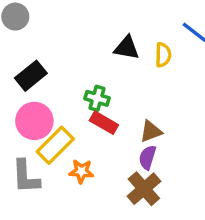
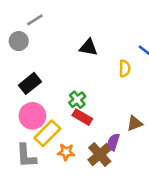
black triangle: (127, 48) -> (88, 47), moved
green cross: (97, 98) -> (77, 100), turned 35
brown triangle: (151, 131) -> (135, 123), moved
brown cross: (144, 189) -> (100, 154), moved

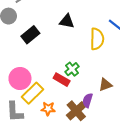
yellow semicircle: (125, 68) -> (97, 39), size x1.5
black rectangle: (30, 83) -> (30, 35), moved
green cross: (77, 100) -> (72, 69), moved

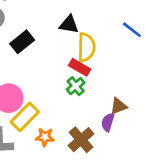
yellow semicircle: (97, 39) -> (86, 47), moved
red rectangle: (62, 80) -> (80, 67), moved
purple semicircle: (88, 100) -> (108, 122), moved

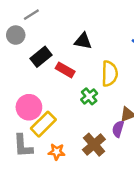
yellow semicircle: (86, 47) -> (110, 74), moved
red rectangle: (80, 67) -> (65, 70), moved
orange star: (45, 137) -> (57, 152), moved

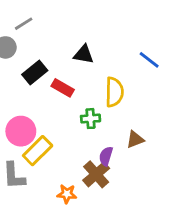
green cross: (89, 96) -> (91, 119), turned 35
purple semicircle: (118, 129) -> (106, 156), moved
orange star: (57, 152) -> (67, 194), moved

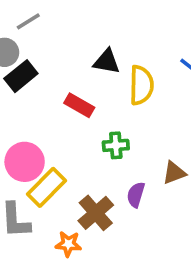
black rectangle: (35, 73) -> (21, 76), moved
yellow semicircle: (114, 92) -> (141, 85), moved
brown cross: (96, 174) -> (96, 213), moved
orange star: (67, 194) -> (68, 244), moved

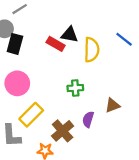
black rectangle: (21, 76) -> (15, 44), turned -36
red rectangle: (79, 105) -> (56, 44), moved
pink circle: (25, 162) -> (17, 83), moved

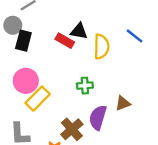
yellow rectangle: (31, 115) -> (38, 99), moved
purple semicircle: (88, 119) -> (98, 117), size x1.5

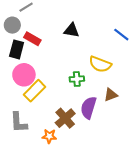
black rectangle: (23, 41) -> (17, 49), moved
red rectangle: (65, 41) -> (32, 39), moved
yellow semicircle: (101, 47) -> (100, 64), moved, turned 110

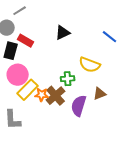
black triangle: (72, 30) -> (63, 33), turned -35
brown cross: (65, 118) -> (56, 96), moved
orange star: (49, 136) -> (42, 95), moved

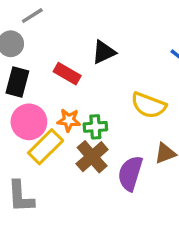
red rectangle: (26, 41) -> (67, 74), moved
green cross: (68, 79) -> (95, 127), moved
orange star: (42, 95) -> (69, 120), moved

